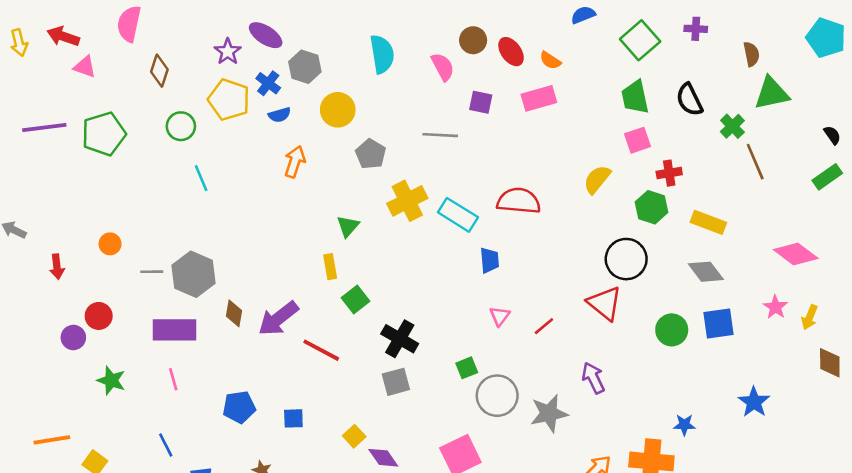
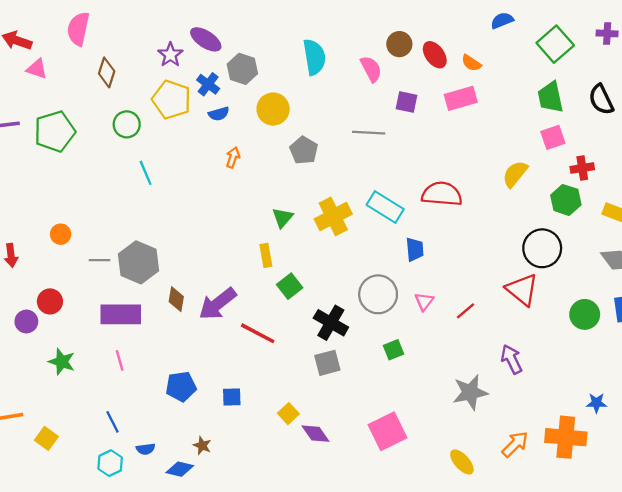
orange arrow: (295, 162) -> (233, 157), size x0.7
yellow cross: (407, 201) -> (333, 216), moved
gray circle: (497, 396) -> (378, 294), moved

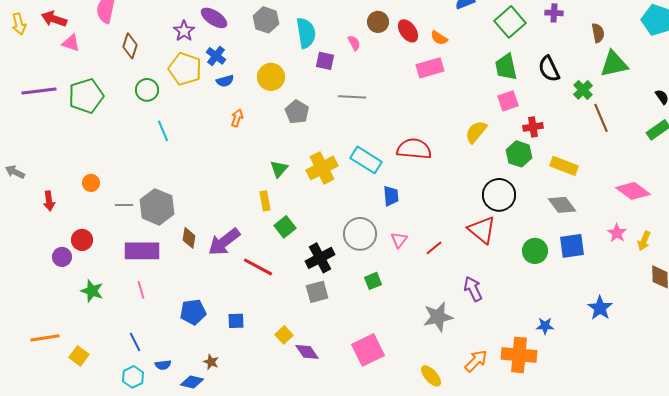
gray hexagon: (242, 69) -> (266, 20), moved
pink semicircle: (371, 69) -> (354, 43), size x0.7
purple square: (406, 102) -> (325, 61), moved
black cross: (331, 323) -> (320, 258), turned 32

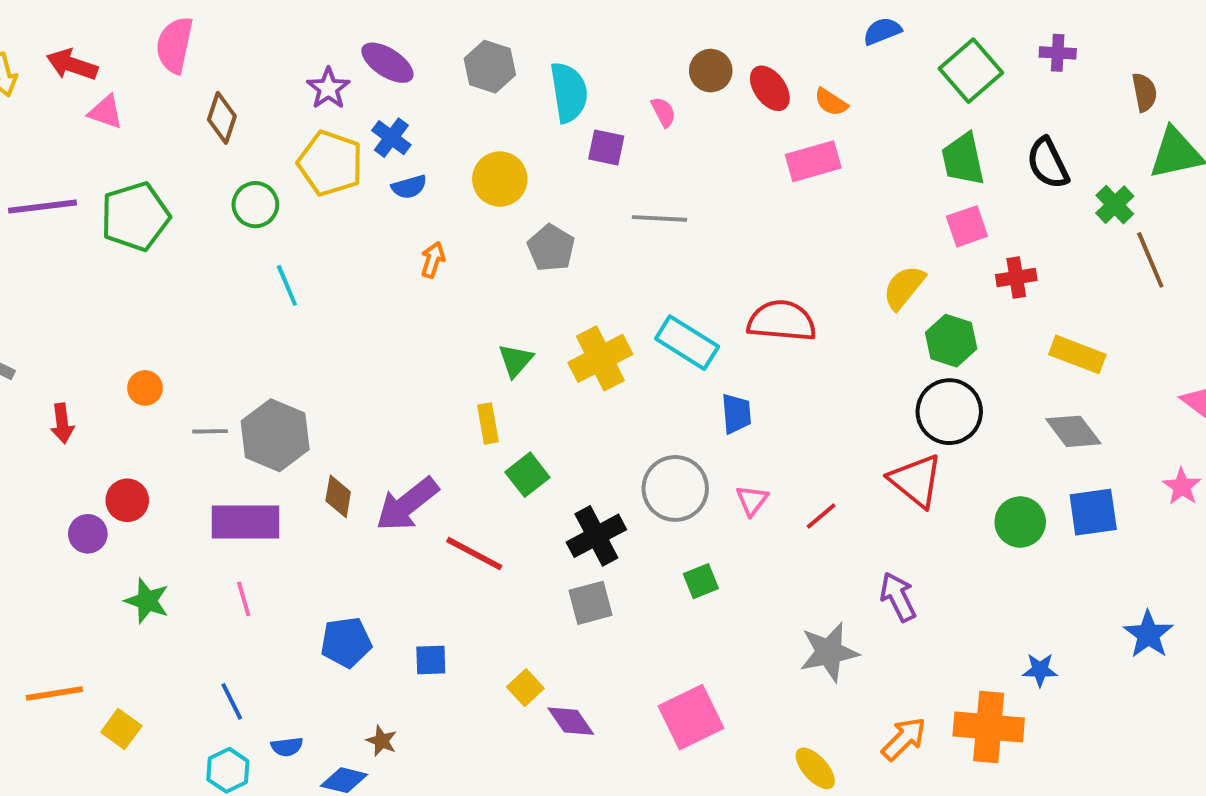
green hexagon: (519, 154) -> (951, 341), moved

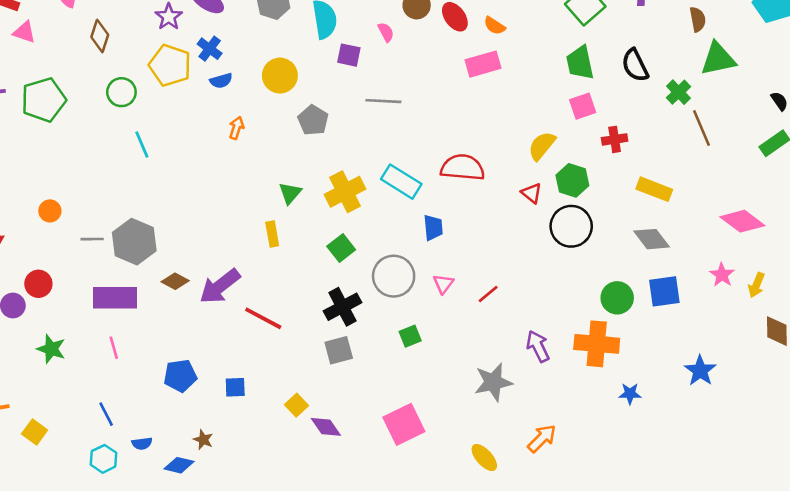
green square: (527, 475) -> (341, 248), moved
red triangle: (916, 481) -> (532, 193), moved, size x0.6
brown diamond: (338, 496) -> (175, 281), turned -72
orange cross: (989, 727) -> (597, 344), moved

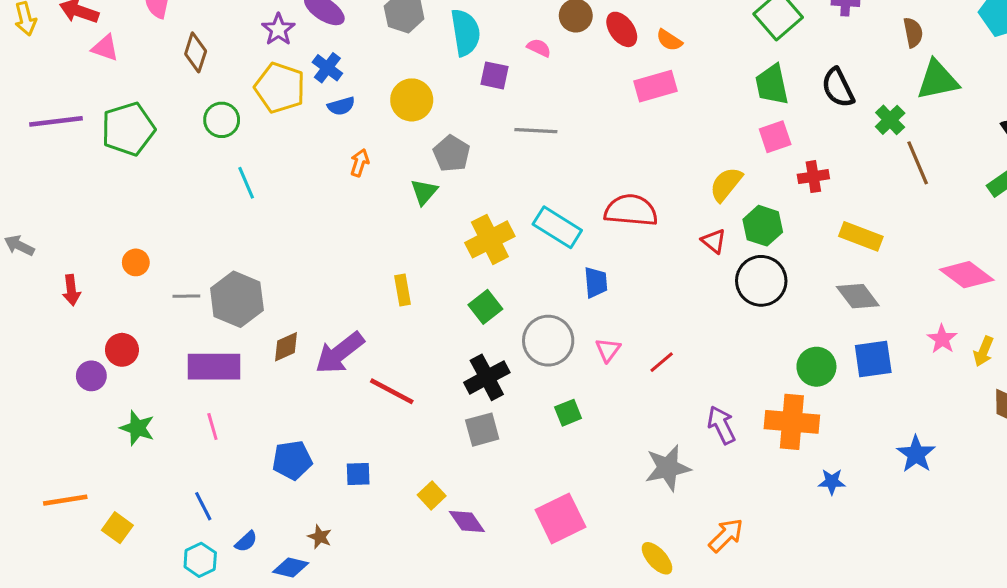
pink semicircle: (386, 32) -> (539, 48), turned -36
green triangle: (290, 193) -> (424, 192), moved
brown diamond: (175, 281) -> (286, 347), turned -52
blue semicircle: (142, 443) -> (246, 541), turned -36

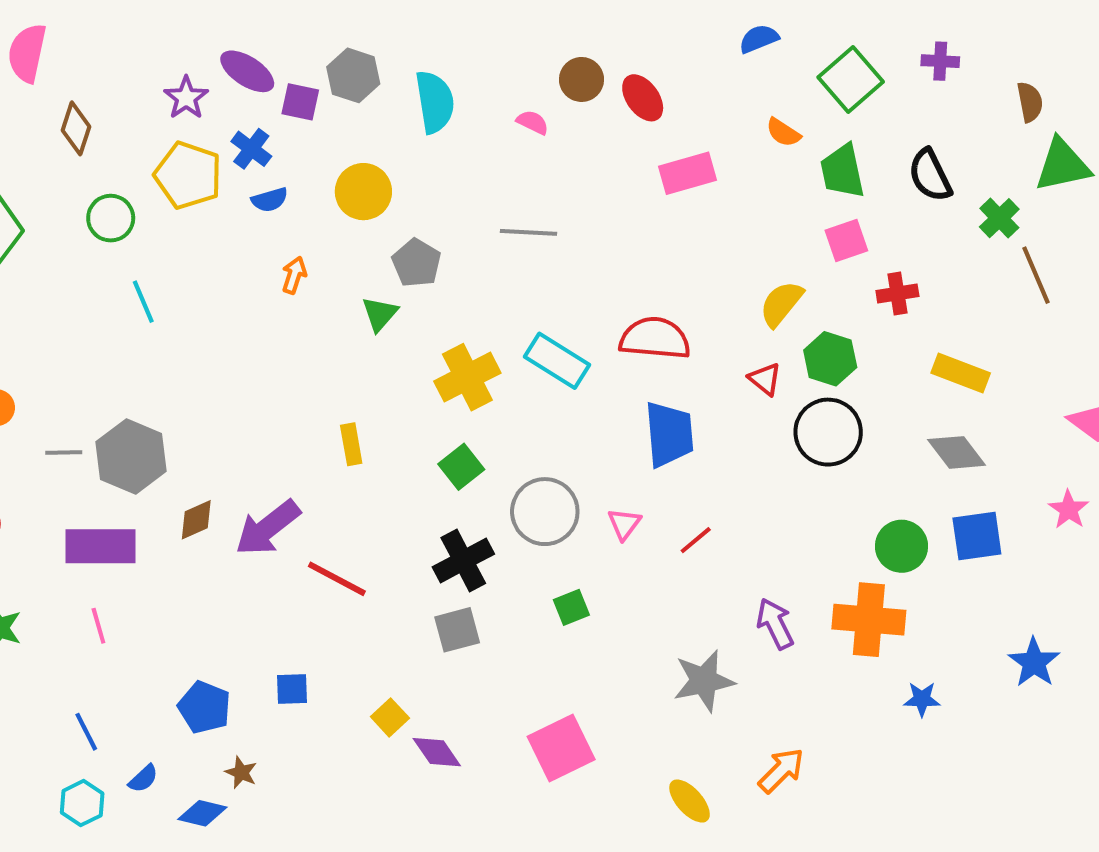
orange semicircle: (669, 40) -> (783, 132), moved
purple square: (495, 75) -> (300, 102), moved
blue trapezoid: (596, 282) -> (669, 434), moved, size x1.6
blue pentagon: (292, 460) -> (204, 707), moved, turned 30

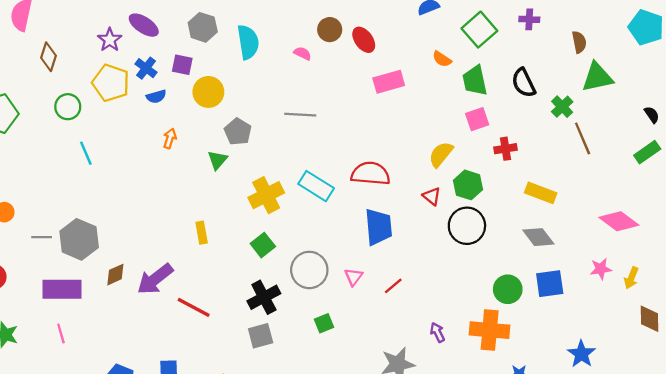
purple square: (300, 102) -> (182, 65), moved
pink star: (1069, 510) -> (601, 269), turned 30
purple arrow: (775, 624) -> (437, 332), size x0.7

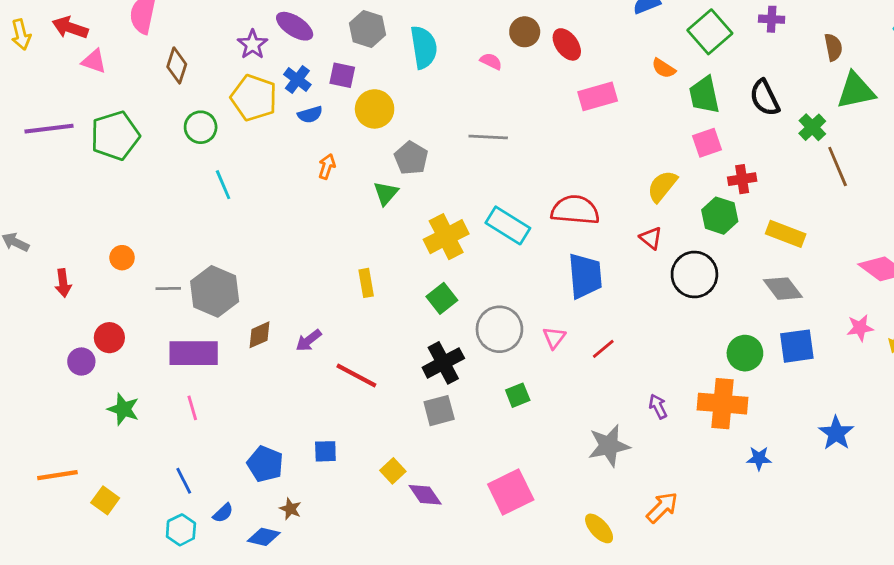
green hexagon: (468, 185) -> (720, 216), moved
purple arrow: (155, 279) -> (309, 340), size x0.6

